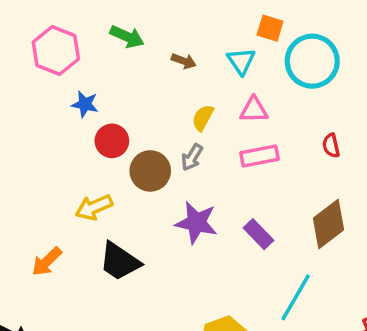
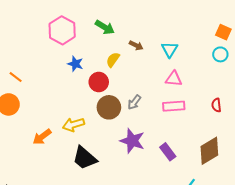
orange square: (270, 28) -> (223, 32), moved
cyan circle: (312, 61) -> (220, 54), moved, size x0.5
yellow semicircle: (203, 118) -> (113, 60), moved
red circle: (112, 141) -> (99, 82), moved
orange arrow: (47, 262) -> (42, 137), moved

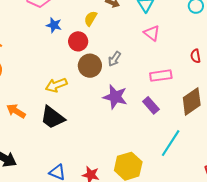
pink triangle: (174, 79) -> (152, 33), turned 36
pink rectangle: (174, 106) -> (161, 76), moved
orange arrow: (42, 137) -> (16, 111), moved, turned 72
black trapezoid: (85, 158) -> (53, 117), moved

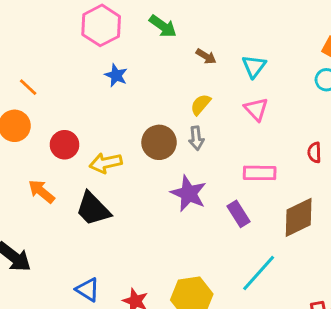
yellow semicircle: (91, 18) -> (201, 105), moved
red circle: (78, 41) -> (64, 145), moved
gray arrow: (114, 59) -> (196, 138), turned -49

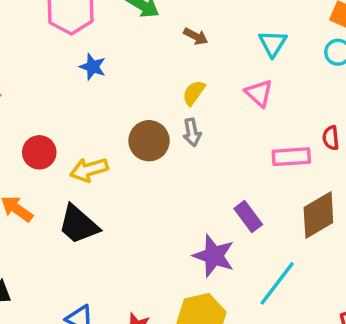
cyan triangle: (254, 66) -> (273, 43), moved
pink rectangle: (260, 173) -> (291, 157), moved
purple star: (189, 193) -> (214, 256), moved

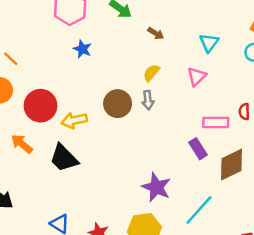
pink triangle: (259, 93) -> (197, 76), turned 30
red circle: (39, 152) -> (41, 106), size x1.4
purple rectangle: (248, 216) -> (198, 149), moved

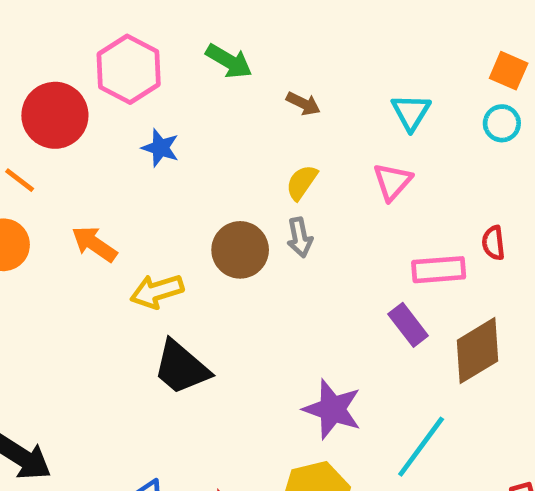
red circle: (41, 106) -> (55, 115), moved
orange arrow: (22, 144) -> (94, 244), moved
black trapezoid: (64, 158) -> (181, 367), moved

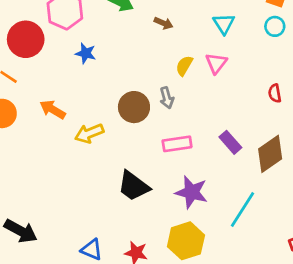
yellow semicircle: (302, 182) -> (184, 66), moved
pink rectangle: (439, 270) -> (177, 144), moved
black trapezoid: (181, 367) -> (134, 186), moved

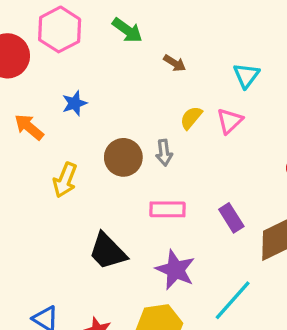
blue star: (86, 53) -> (75, 103), moved, turned 30
orange arrow: (53, 109) -> (29, 127), moved
yellow arrow: (89, 133) -> (65, 180), turned -56

